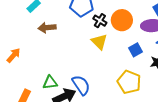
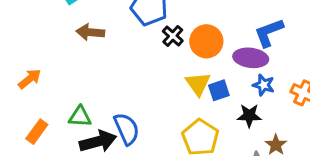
yellow triangle: (99, 42) -> (198, 84), moved
orange arrow: (14, 55) -> (30, 79), moved

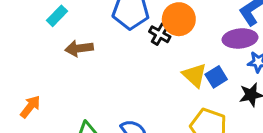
orange circle: (206, 41) -> (179, 19), moved

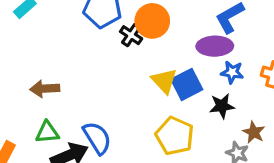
brown arrow: (79, 48) -> (45, 89), moved
blue square: (216, 77) -> (187, 84), size x1.4

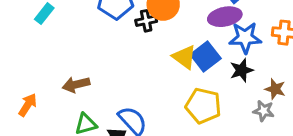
black cross: (131, 35) -> (146, 21), turned -35
blue star: (232, 72) -> (245, 38), size x1.5

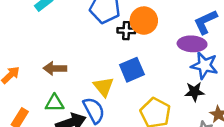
yellow triangle: (184, 57) -> (104, 87), moved
blue square: (206, 57) -> (132, 70), moved

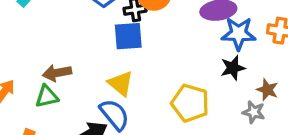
blue square: (132, 70) -> (128, 36), moved, turned 30
green triangle: (55, 103) -> (47, 96), moved

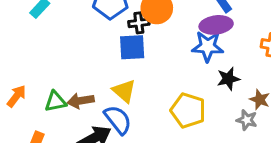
blue star: (239, 34) -> (208, 46), moved
brown arrow: (57, 73) -> (81, 101), moved

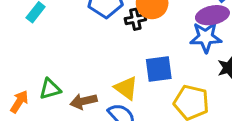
blue square: (132, 47) -> (159, 69), moved
green triangle: (55, 102) -> (50, 89), moved

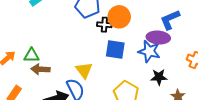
blue square: (159, 69) -> (115, 49), moved
brown arrow: (84, 101) -> (40, 69), moved

